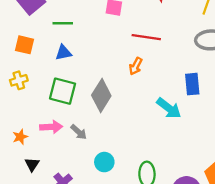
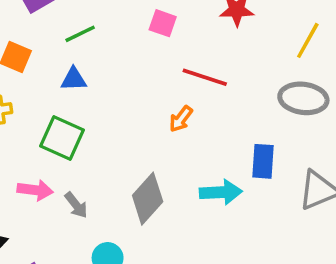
green line: (63, 23) -> (80, 34), turned -36
gray diamond: (101, 95) -> (148, 199), moved
cyan arrow: (169, 108) -> (221, 192), turned -50

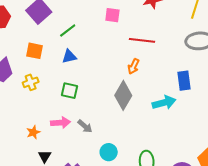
green square: (62, 138) -> (69, 91), size x0.7
gray diamond: (148, 199) -> (123, 95), moved

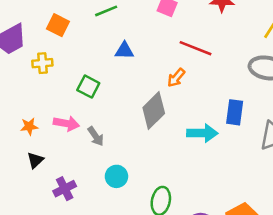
blue triangle: (69, 56) -> (124, 51), moved

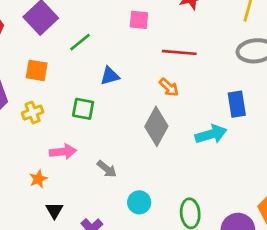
orange arrow: (176, 78) -> (169, 87), turned -72
green square: (88, 87) -> (83, 109), moved
pink arrow: (66, 123) -> (63, 152), moved

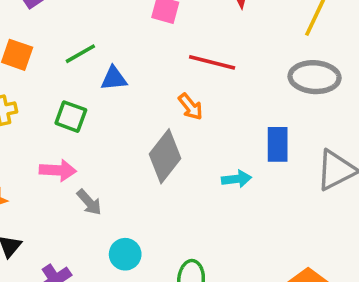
green line: (80, 42) -> (80, 54), moved
cyan arrow: (211, 134) -> (237, 179), size x0.7
pink arrow: (63, 152) -> (58, 170), moved

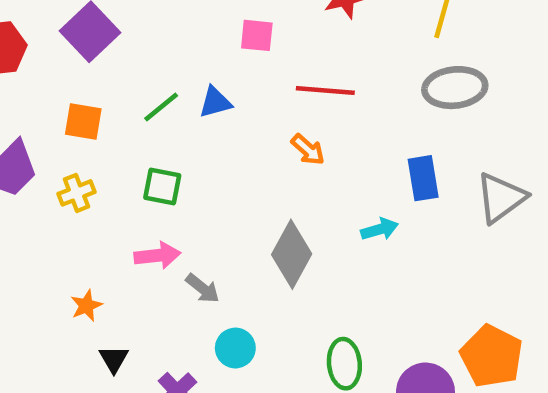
blue triangle: (114, 78) -> (215, 102), moved
gray diamond: (165, 156) -> (292, 254), moved
cyan circle: (125, 254) -> (235, 348), moved

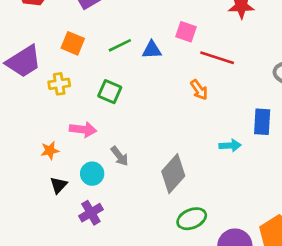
pink square: (257, 35) -> (186, 32), moved
gray diamond: (292, 254) -> (173, 174), moved
pink arrow: (157, 255) -> (83, 129), moved
cyan circle: (235, 348) -> (92, 174), moved
green ellipse: (344, 364) -> (192, 219), turned 60

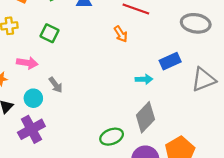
blue rectangle: (262, 122) -> (170, 61), turned 60
gray diamond: (173, 174) -> (145, 117), moved
purple cross: (91, 213) -> (31, 129), size x1.4

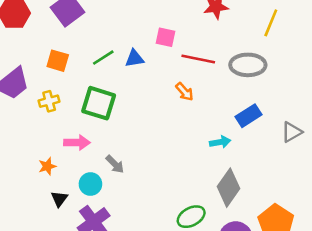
gray ellipse: (196, 23) -> (248, 65), moved
green square: (49, 33) -> (99, 103), size x1.5
gray triangle: (203, 79) -> (292, 132), size x0.7

